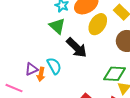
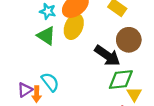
yellow ellipse: (98, 24) -> (74, 27), moved
black arrow: (77, 48) -> (107, 56), moved

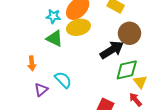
yellow ellipse: (74, 27) -> (78, 27), turned 60
black arrow: (107, 56) -> (112, 50), turned -60
orange arrow: (37, 94) -> (32, 63), moved

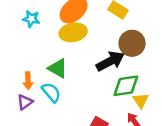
cyan star: (53, 16) -> (31, 19), moved
green triangle: (55, 38) -> (58, 68), moved
orange arrow: (32, 63) -> (28, 81), moved

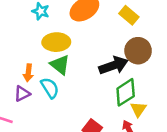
yellow ellipse: (73, 32) -> (56, 42), moved
green diamond: (126, 86) -> (126, 92), turned -32

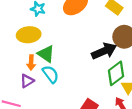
yellow ellipse: (56, 42) -> (29, 35), moved
green triangle: (60, 65) -> (46, 54), moved

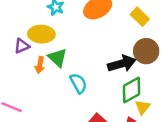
cyan semicircle: (51, 74) -> (78, 83), moved
purple triangle: (27, 81) -> (22, 46), moved

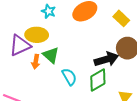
purple triangle: (22, 46) -> (20, 45), size x1.6
green diamond: (132, 90) -> (98, 80), moved

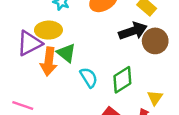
black arrow: (106, 59) -> (133, 31), moved
orange arrow: (36, 62) -> (49, 61), size x1.6

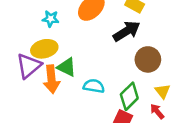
brown circle: (155, 41) -> (148, 59), moved
cyan semicircle: (89, 77) -> (94, 86), turned -36
green diamond: (122, 80) -> (129, 96), moved

